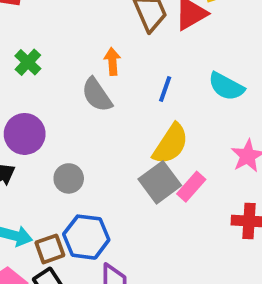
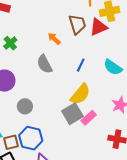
orange arrow: (112, 61) -> (54, 39), moved, turned -48

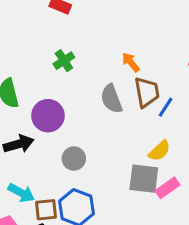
brown trapezoid: (77, 24) -> (147, 92), moved
yellow semicircle: (80, 94) -> (159, 151), size x0.7
gray square: (72, 114) -> (144, 179), turned 30

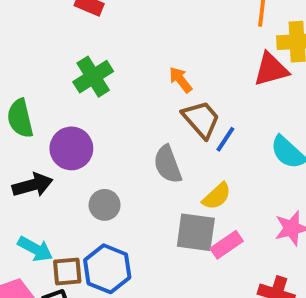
green cross: (64, 61) -> (93, 77), size x1.4
brown trapezoid: (147, 92) -> (201, 119), turned -32
gray semicircle: (111, 99) -> (168, 164), moved

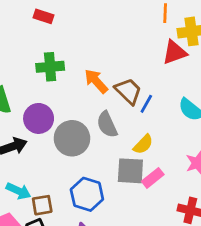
green cross: (93, 77) -> (50, 67), turned 32
orange arrow: (180, 80) -> (96, 81), moved, size x1.4
gray circle: (105, 205) -> (72, 138), moved, size x1.6
blue hexagon: (107, 269) -> (87, 194), moved

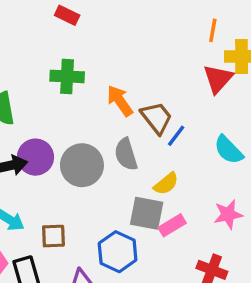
red triangle: (175, 52) -> (218, 79), turned -36
purple circle: (39, 118) -> (35, 157), moved
blue hexagon: (87, 194) -> (118, 252), moved
brown square: (42, 205) -> (53, 236), moved

